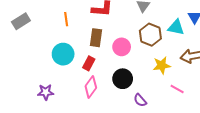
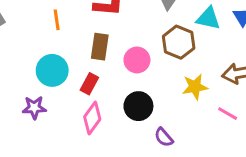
cyan triangle: (176, 27) -> (208, 18), moved
pink line: (177, 89) -> (228, 114), moved
purple star: (46, 92) -> (34, 108), moved

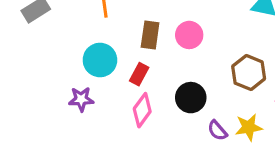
brown hexagon: (179, 42) -> (249, 73), moved
pink circle: (137, 60) -> (189, 35), moved
yellow star: (195, 87) -> (249, 127), moved

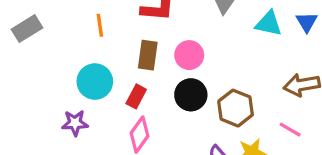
brown hexagon: (249, 73) -> (236, 108), moved
black circle: (191, 98) -> (191, 95), moved

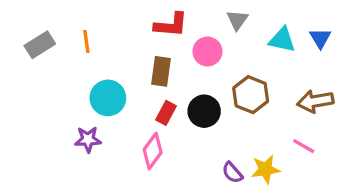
orange line: (100, 25) -> (86, 41), moved
pink circle: (189, 55) -> (207, 51), moved
red rectangle: (136, 96) -> (166, 113), moved
brown hexagon: (236, 108) -> (251, 95), moved

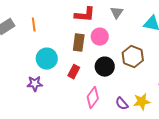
gray triangle: (237, 20) -> (117, 13), moved
pink circle: (207, 51) -> (100, 37), moved
red rectangle: (166, 113) -> (74, 72), moved
pink diamond: (153, 151) -> (93, 98), moved

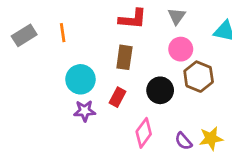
pink circle: (100, 37) -> (181, 49), moved
purple star: (35, 84) -> (85, 111), moved

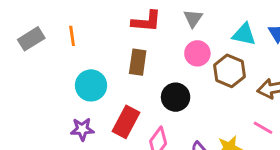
brown hexagon: (199, 77) -> (229, 71), moved
red rectangle: (118, 97) -> (126, 122), moved, size x1.5
purple star: (85, 111) -> (82, 129), moved

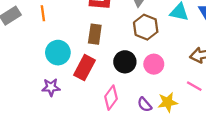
pink circle: (197, 53) -> (154, 64), moved
brown hexagon: (229, 71) -> (146, 27), moved
red rectangle: (126, 122) -> (84, 68), moved

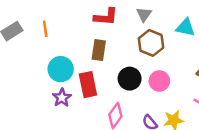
red rectangle: (84, 68) -> (88, 85), turned -40
purple star: (51, 87) -> (62, 98), moved, turned -30

